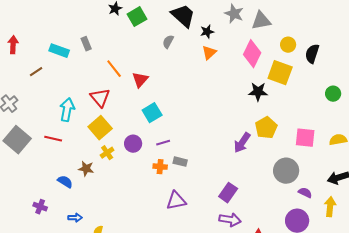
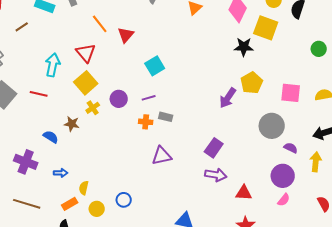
cyan square: (152, 113) -> (155, 66), moved
purple cross: (40, 207) -> (26, 162), size x1.6

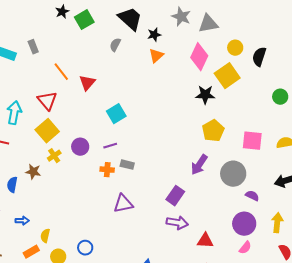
yellow square: (266, 28) -> (227, 76), turned 35
purple arrow: (228, 98) -> (199, 165), moved
blue semicircle: (51, 137) -> (12, 185), turned -112
yellow arrow: (316, 162) -> (277, 223), moved

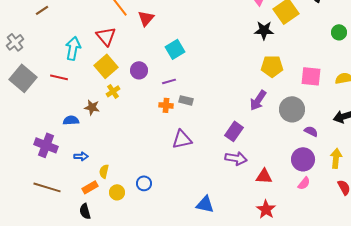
yellow pentagon: (213, 131) -> (272, 66), turned 30
purple circle: (80, 147) -> (139, 70), moved
blue semicircle: (12, 185) -> (71, 120), turned 77

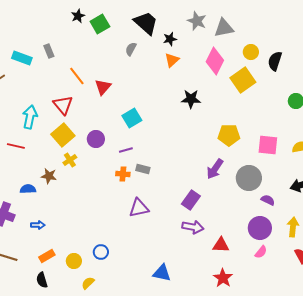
black star: (264, 30) -> (191, 99), moved
yellow semicircle: (104, 171) -> (88, 283), moved, turned 32

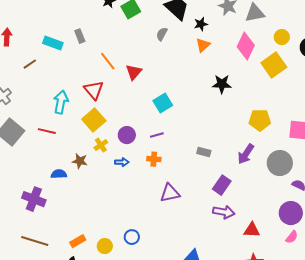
purple circle: (96, 139) -> (127, 135), moved
gray rectangle: (143, 169) -> (204, 152), moved
blue arrow: (38, 225) -> (122, 162), moved

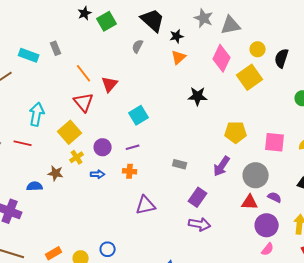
red triangle: (94, 90) -> (84, 102), moved
red triangle: (252, 230) -> (250, 202), moved

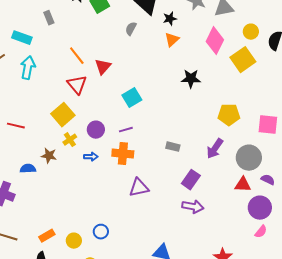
gray rectangle: (56, 48) -> (49, 18), moved
cyan arrow: (37, 114) -> (28, 68), moved
orange cross: (130, 171) -> (123, 154), size x1.5

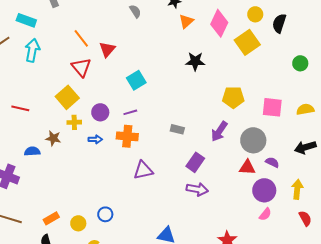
gray semicircle: (131, 29) -> (135, 11), turned 120
orange triangle: (172, 40) -> (186, 21), moved
yellow cross: (70, 140) -> (74, 122), turned 32

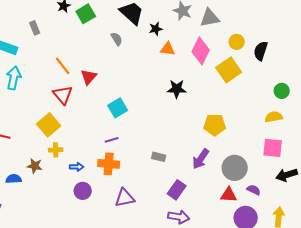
orange triangle: (186, 21) -> (168, 49), turned 49
pink square: (272, 107) -> (273, 148), moved
yellow semicircle: (305, 109) -> (274, 117), moved
purple circle: (100, 112) -> (83, 191), moved

